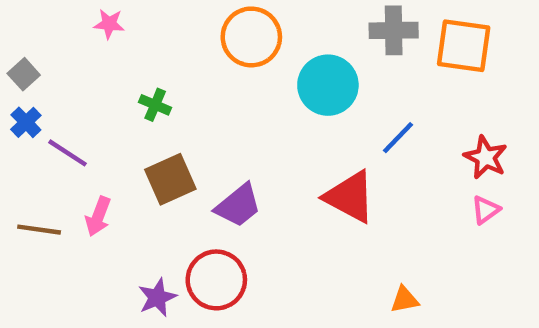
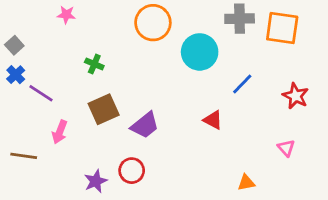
red triangle: (350, 197) -> (213, 120), size x0.6
pink triangle: (486, 210) -> (286, 148), moved, turned -36
brown line: (39, 230) -> (24, 156), moved
red circle: (216, 280) -> (132, 171), size x0.7

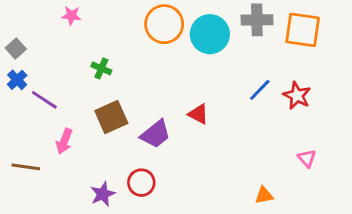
cyan circle: (200, 52) -> (210, 34), moved
red star: (296, 96) -> (297, 96), moved
red triangle: (213, 120) -> (198, 114), moved

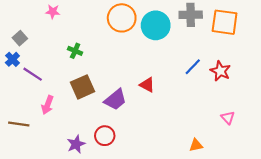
gray square: (16, 48) -> (20, 38), moved

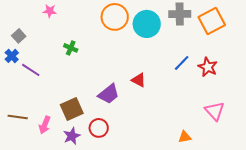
orange square: (225, 22) -> (212, 21), turned -36
brown square: (82, 87) -> (72, 109), moved
pink arrow: (47, 105) -> (45, 125), moved
pink triangle: (228, 118) -> (215, 111), size x1.5

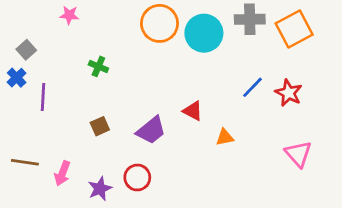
purple line: (31, 70) -> (43, 97), turned 60
brown square: (72, 109) -> (100, 126), moved, size x0.6
orange triangle: (185, 137) -> (225, 137), moved

